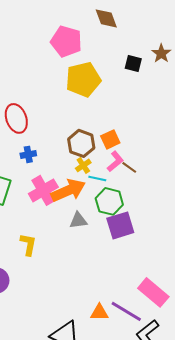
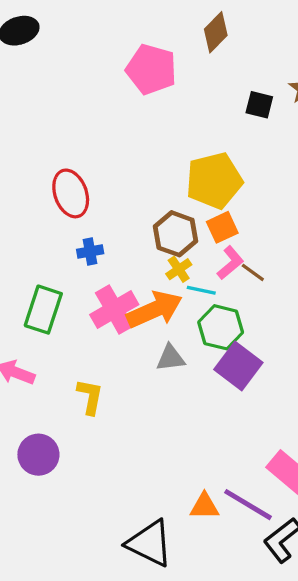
brown diamond: (106, 18) -> (216, 32), turned 65
yellow pentagon: (83, 79) -> (214, 181), moved
purple square: (120, 225) -> (238, 366), turned -36

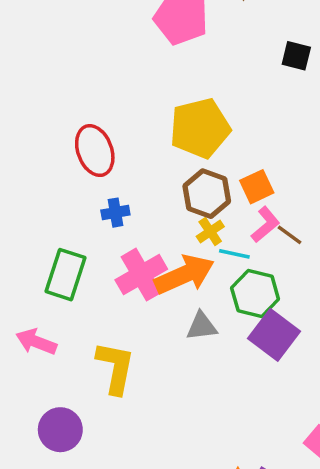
yellow pentagon: (214, 181) -> (200, 128), moved
yellow L-shape: (90, 397) -> (115, 368), size x1.4

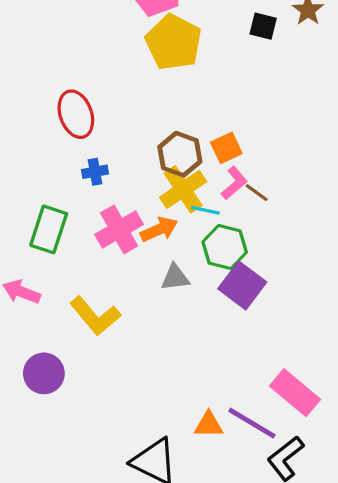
yellow pentagon: (200, 128) -> (173, 42), moved, turned -30
yellow cross: (210, 232) -> (183, 189), size x1.8
orange arrow: (184, 275) -> (159, 229), size x0.7
yellow L-shape: (115, 368) -> (95, 316), turned 129

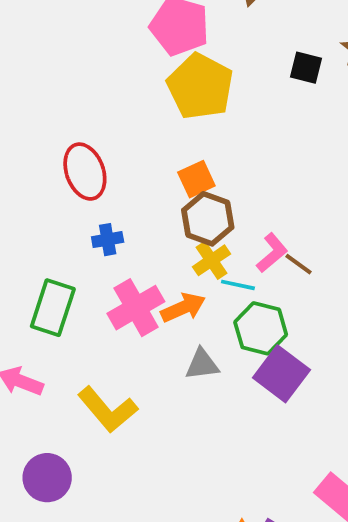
orange square: (226, 148) -> (196, 179), moved
yellow cross: (183, 189) -> (212, 260), size x0.7

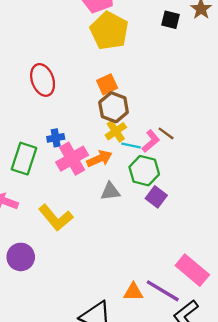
blue cross: (108, 240) -> (56, 138), moved
pink L-shape: (272, 253) -> (151, 141), moved
purple square: (281, 374) -> (156, 197), size x0.7

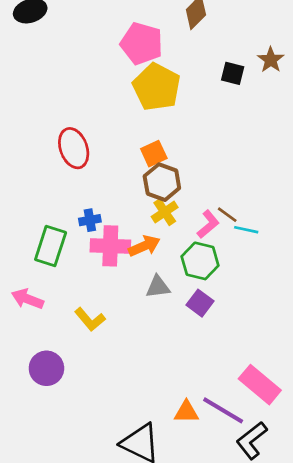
cyan line: (131, 146) -> (246, 230), moved
pink cross: (72, 159) -> (110, 246), turned 32
purple square: (156, 197) -> (200, 303), moved
yellow L-shape: (56, 218) -> (90, 319), size x0.7

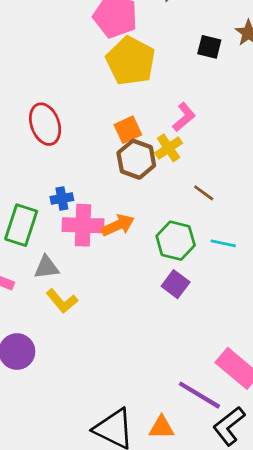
yellow cross: (165, 212) -> (169, 148), moved
pink L-shape: (208, 224) -> (184, 117), moved
cyan line: (246, 230) -> (223, 243), moved
gray triangle: (158, 287) -> (46, 267), moved
orange triangle: (186, 412) -> (162, 427), moved

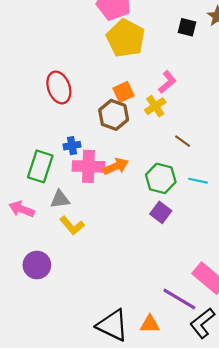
brown hexagon: (136, 159) -> (114, 115), moved

